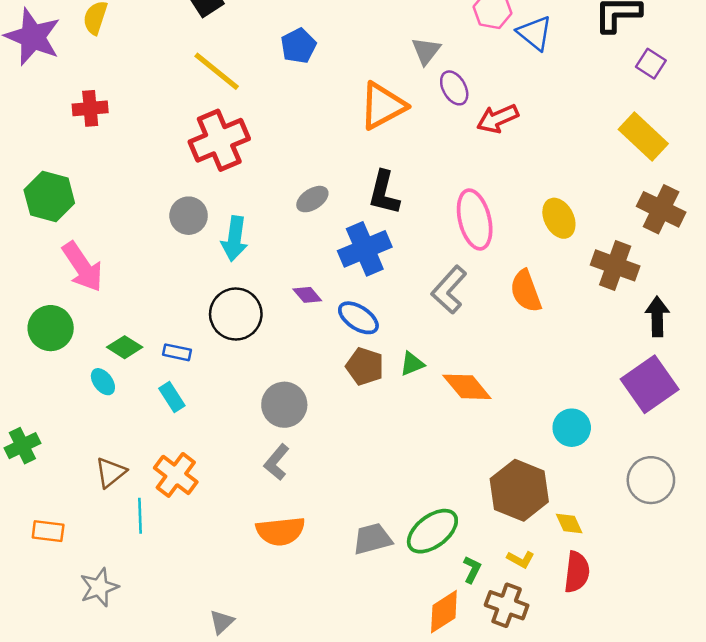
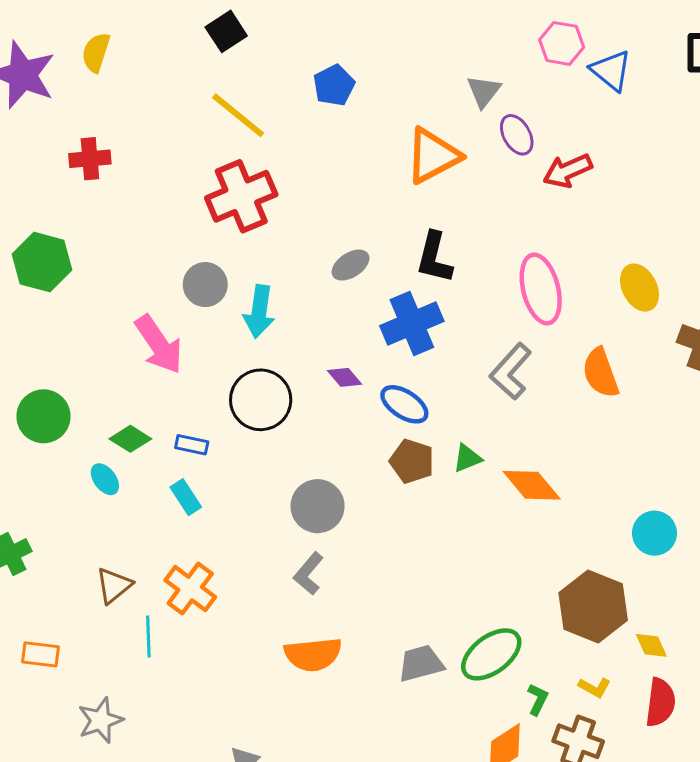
pink arrow: (82, 267) -> (159, 344), moved

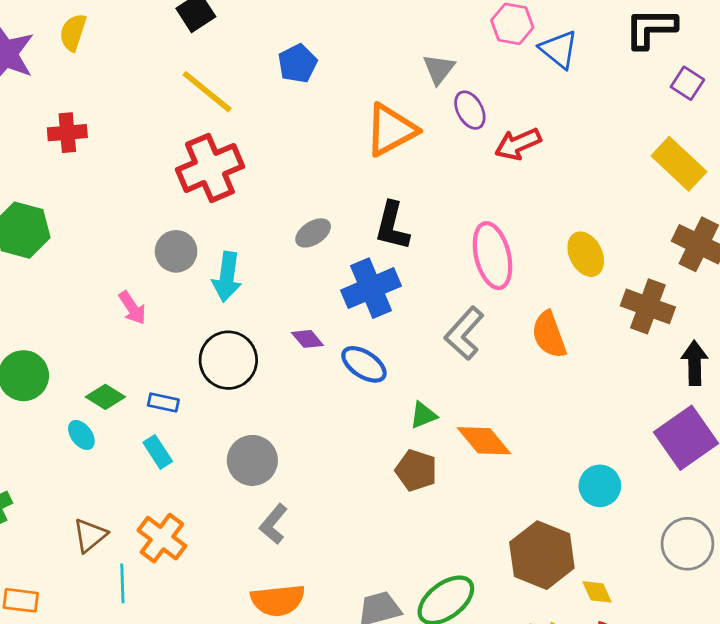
pink arrow: (159, 344) -> (132, 308), size x0.6
brown pentagon: (412, 461) -> (416, 470), moved
gray circle: (318, 506) -> (252, 460), moved

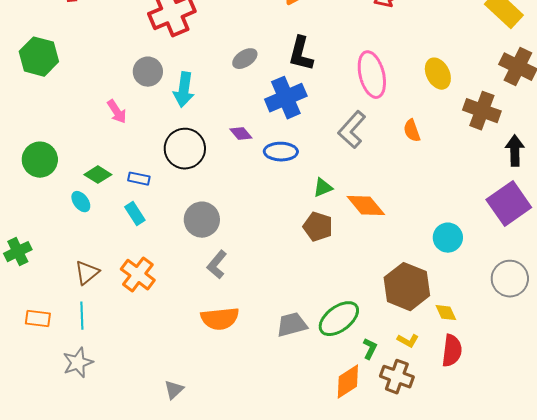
orange semicircle: (549, 335) -> (412, 131), size x0.7
blue ellipse: (364, 364) -> (281, 152), turned -32
cyan line: (122, 583) -> (82, 316), moved

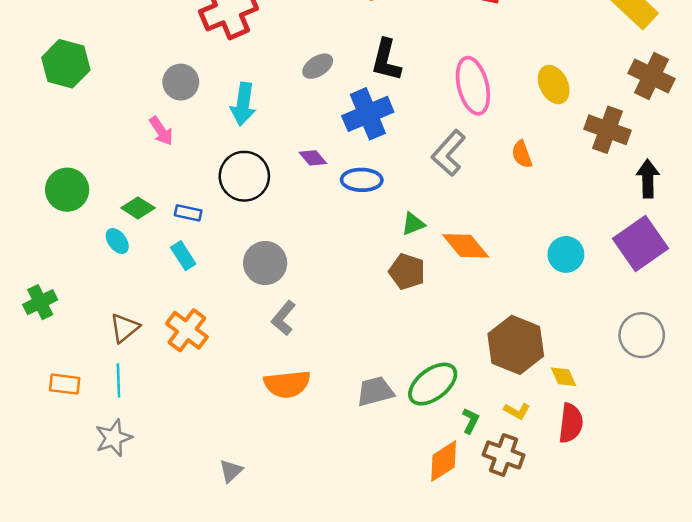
gray circle: (148, 72) -> (181, 82), moved
cyan circle: (448, 238) -> (566, 254), moved

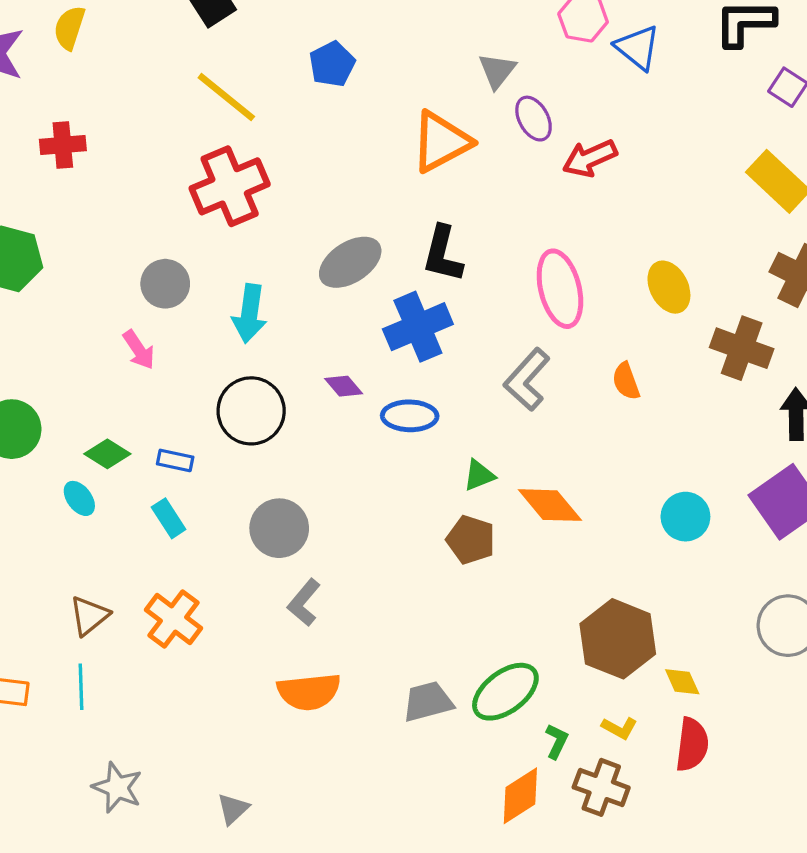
gray ellipse: (318, 66) -> (350, 262), size x1.5
gray star: (114, 438) -> (117, 787), moved, turned -30

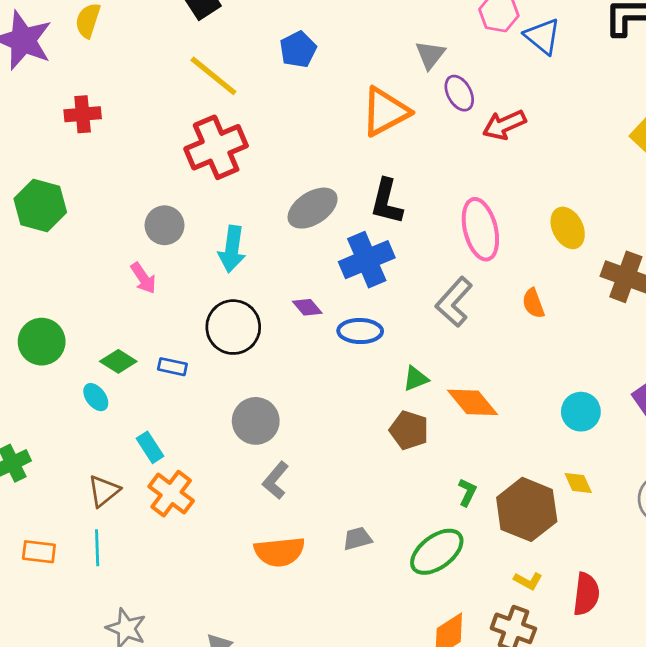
cyan rectangle: (169, 518) -> (150, 447), moved
yellow diamond: (682, 682) -> (578, 483), moved
gray trapezoid: (428, 702) -> (357, 539), moved, size x0.7
green L-shape: (557, 741) -> (467, 492), moved

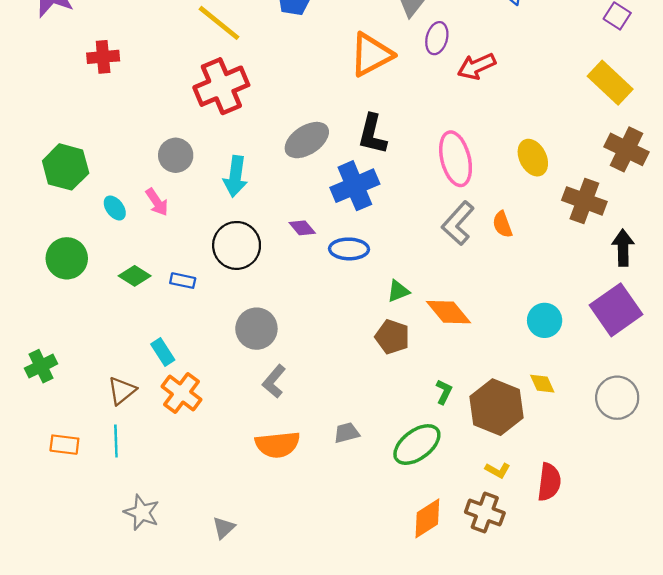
purple ellipse: (459, 93) -> (437, 38), turned 44
green hexagon: (40, 205) -> (66, 167), moved
gray L-shape: (454, 302) -> (458, 223), moved
cyan ellipse: (96, 397) -> (115, 208), moved

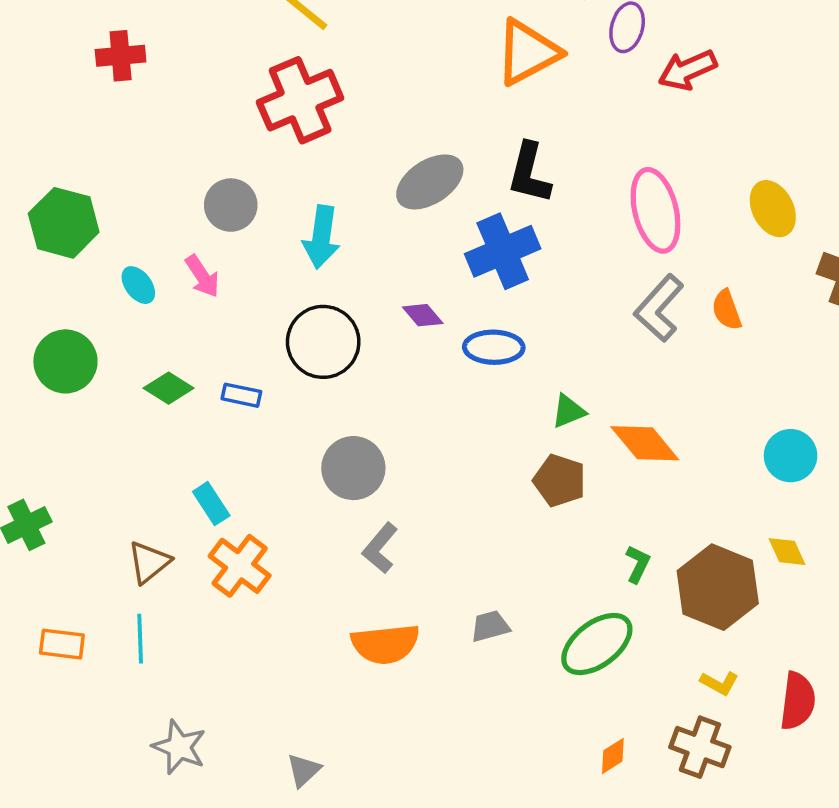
orange diamond: (427, 518) -> (613, 756), size x0.6

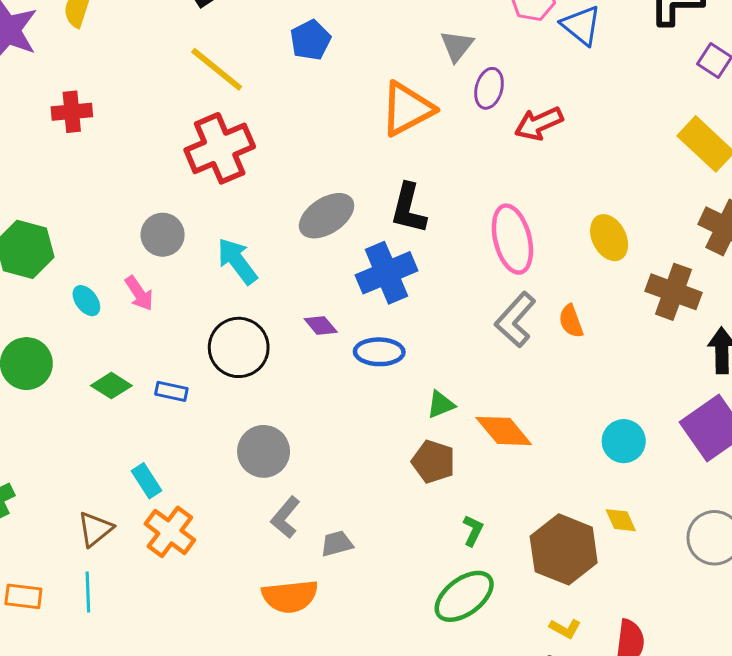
cyan arrow: (321, 237) -> (237, 261), turned 135
green L-shape: (638, 564) -> (473, 530), moved
gray trapezoid: (490, 626) -> (337, 544), moved

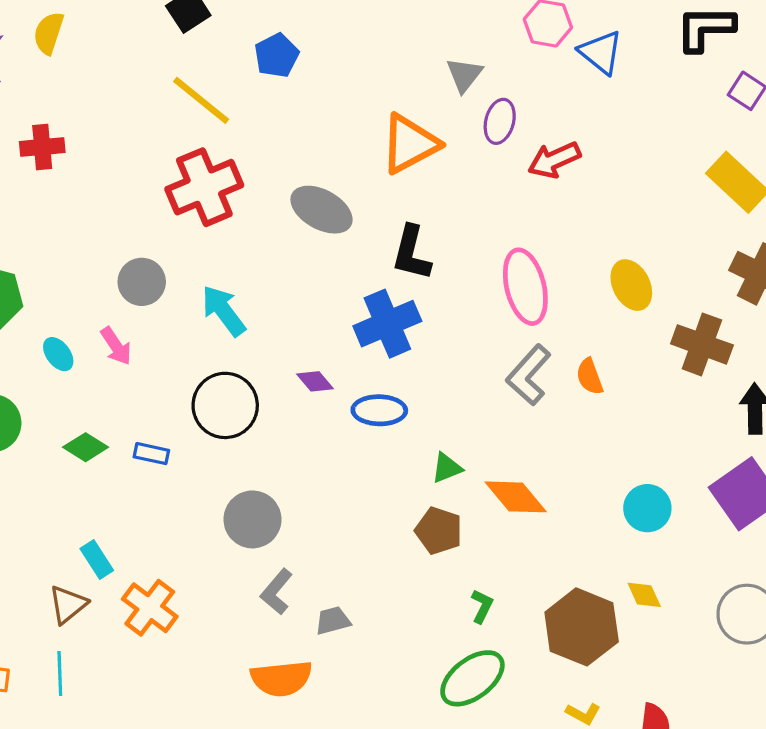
blue pentagon: (310, 40) -> (277, 55), moved
gray ellipse: (327, 216) -> (322, 210), moved, turned 62
cyan rectangle: (146, 481) -> (97, 560), moved

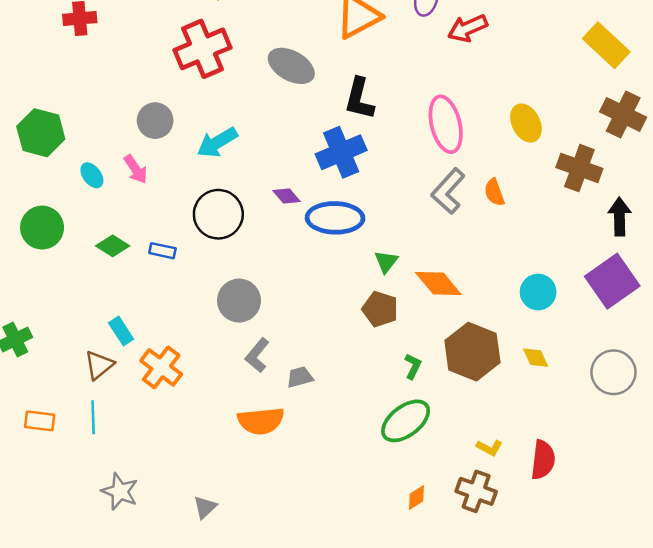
cyan arrow: (224, 311) -> (217, 142), turned -84
blue ellipse: (379, 410) -> (335, 218), size x1.4
green triangle: (447, 468) -> (386, 262), turned -30
brown hexagon: (582, 627) -> (472, 352), moved

